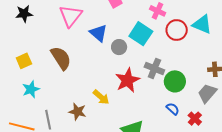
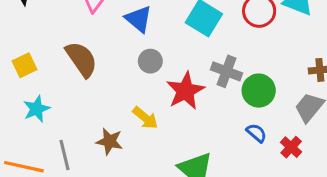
gray circle: (119, 47) -> (150, 61), moved

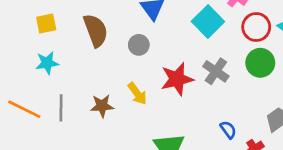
gray circle: (150, 61) -> (139, 45), moved
green circle: (259, 91) -> (260, 63), moved
brown star: (109, 141) -> (102, 106), turned -30

